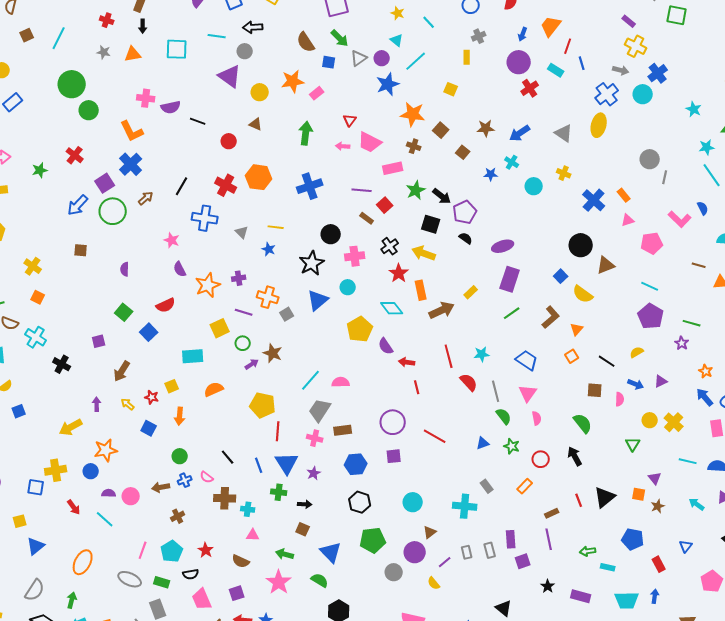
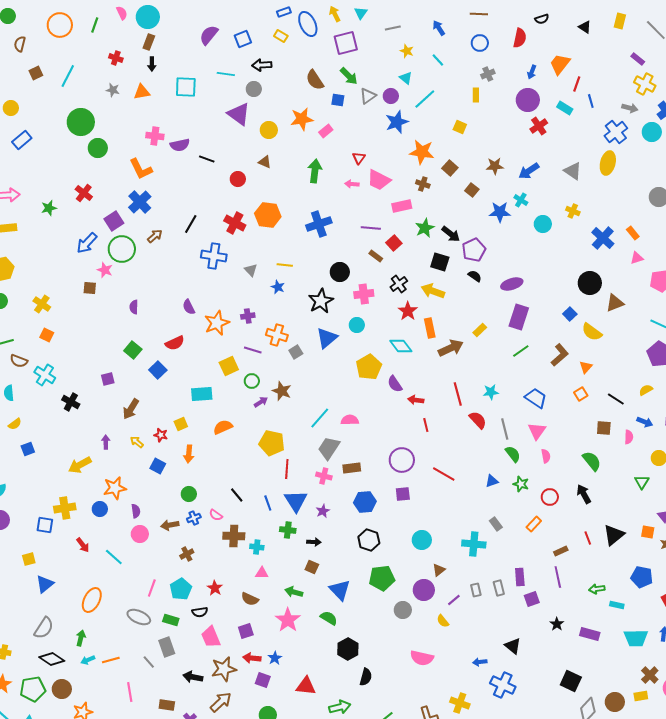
blue star: (491, 174) -> (500, 212), size x1.5
pink star: (172, 240) -> (105, 270), moved
purple semicircle: (109, 493) -> (136, 511), moved, turned 80

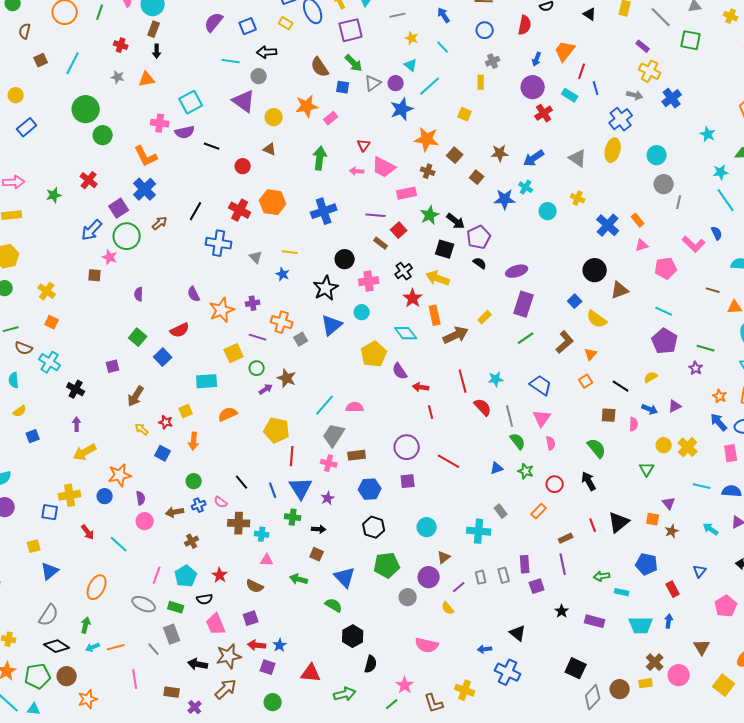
cyan square: (186, 87) -> (191, 102), moved, turned -30
cyan circle: (652, 132) -> (657, 155), moved
purple arrow: (106, 442) -> (77, 424), moved
pink star: (288, 620) -> (405, 685), moved, size x0.7

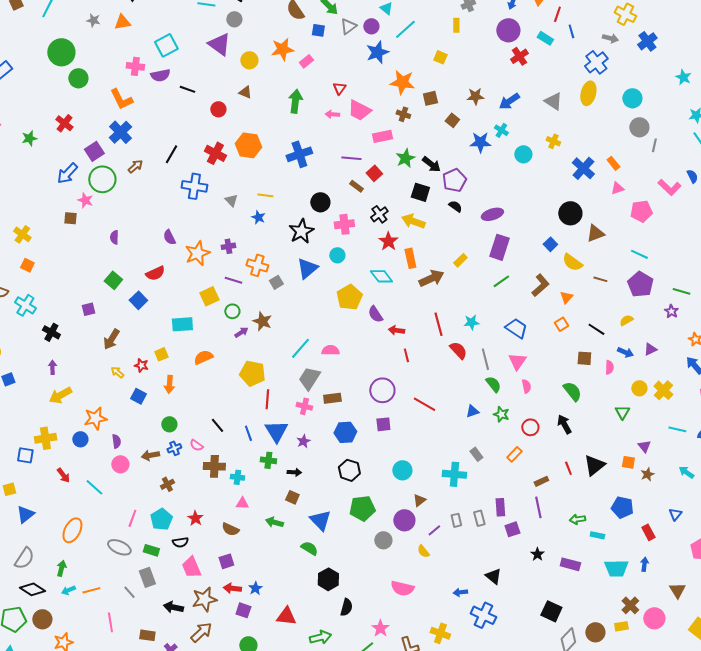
brown square: (455, 155) -> (430, 98), turned 35
brown line: (713, 290) -> (600, 279), moved

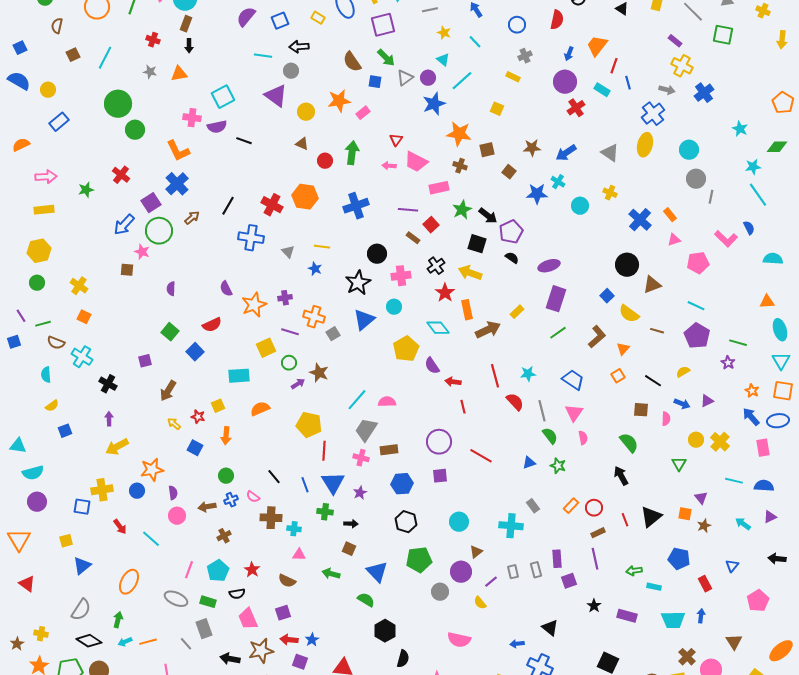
yellow rectangle: (456, 25) -> (513, 77), turned -64
red circle: (218, 109) -> (325, 161), moved
red circle: (530, 427) -> (594, 508), moved

